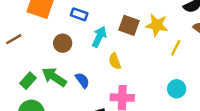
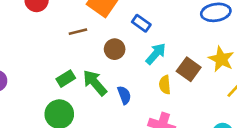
brown square: (129, 25) -> (189, 69), moved
brown line: (14, 39) -> (78, 32), moved

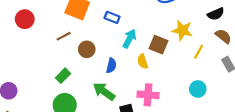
brown circle: (115, 49) -> (87, 49), moved
green arrow: (95, 83) -> (104, 91), moved
blue semicircle: (124, 95) -> (111, 66), moved, turned 48

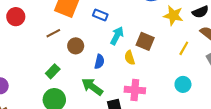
yellow star: (182, 30) -> (173, 16), moved

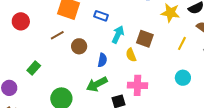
green rectangle: (53, 71) -> (34, 68), moved
green arrow: (92, 87) -> (97, 84), turned -60

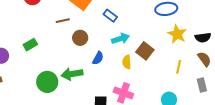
cyan arrow: (118, 35) -> (121, 39), turned 30
yellow line: (182, 43) -> (179, 67), turned -32
green arrow: (97, 84) -> (72, 74), moved

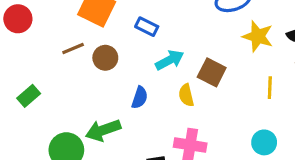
brown circle: (80, 38) -> (105, 58), moved

